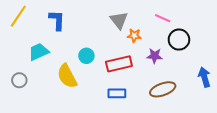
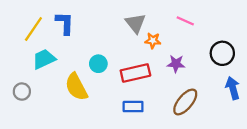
yellow line: (18, 16) -> (33, 29), moved
black circle: (179, 40) -> (222, 53), moved
brown ellipse: (163, 89) -> (185, 102), turned -30

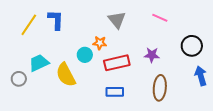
orange star: (153, 41) -> (100, 43), moved
cyan trapezoid: (44, 59) -> (39, 63), moved
brown ellipse: (185, 102) -> (160, 88), turned -35

